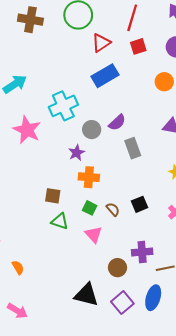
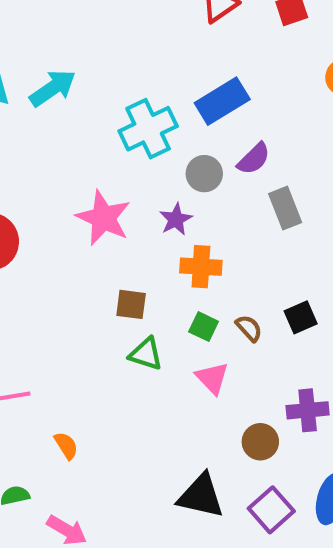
blue rectangle: (105, 76) -> (222, 101), moved
pink star: (27, 130) -> (103, 218), moved

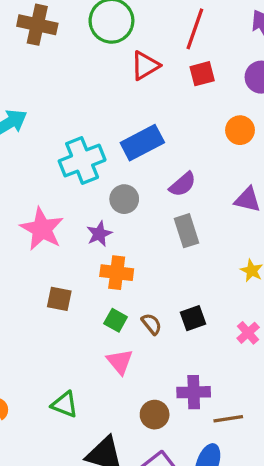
purple semicircle: (254, 159) -> (183, 184), moved
green triangle: (146, 354) -> (65, 404), moved

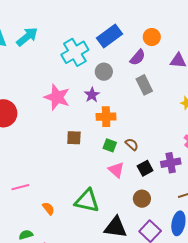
orange circle: (240, 130) -> (152, 37), moved
black square: (193, 318) -> (145, 168), moved
purple cross: (194, 392) -> (171, 163), moved
green triangle: (65, 404) -> (87, 201), size x1.5

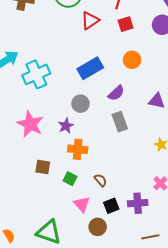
orange circle: (152, 37) -> (132, 60), moved
cyan cross: (75, 52) -> (36, 74), moved
green square: (110, 145) -> (70, 179), moved
brown circle: (142, 199) -> (98, 227), moved

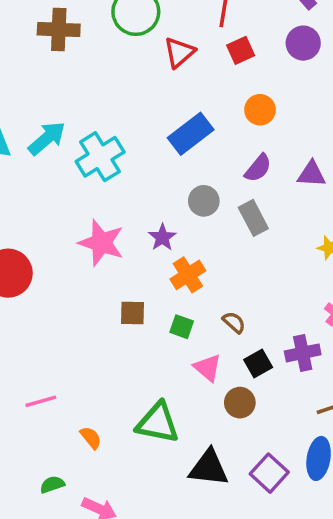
purple semicircle: (116, 93) -> (258, 168), moved
gray circle: (80, 104) -> (204, 201), moved
orange cross: (78, 149) -> (188, 275), turned -30

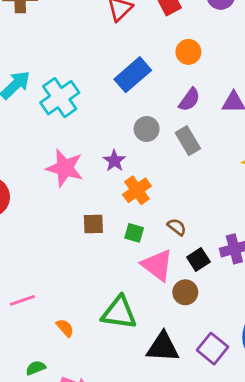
pink triangle: (208, 368) -> (157, 265), size x1.4

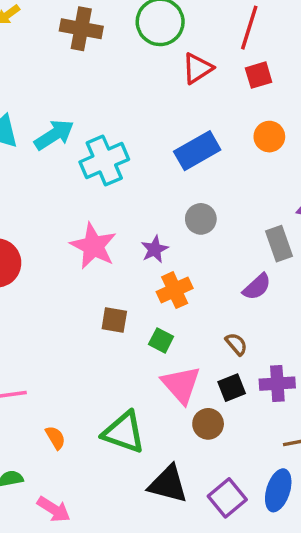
purple semicircle: (189, 100) -> (257, 287), moved
gray rectangle: (188, 141) -> (279, 244), moved
brown semicircle: (177, 227) -> (236, 344), moved

